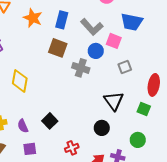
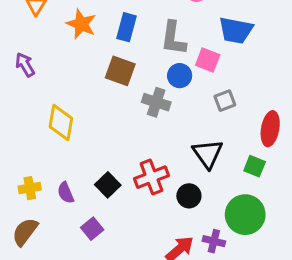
gray L-shape: (92, 27) -> (173, 38), turned 50
green circle: (138, 140) -> (245, 215), size x1.6
red cross: (72, 148) -> (151, 177), moved, size x1.5
purple square: (30, 149) -> (92, 229), moved, turned -32

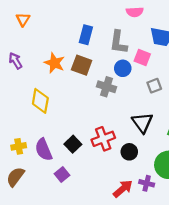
orange star: (81, 24) -> (54, 63), moved
purple semicircle: (66, 193) -> (44, 150), size x1.5

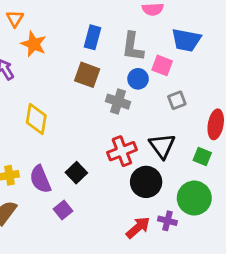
orange star: (54, 63) -> (34, 44), moved
red cross: (103, 139) -> (122, 151), moved
black circle: (129, 152) -> (146, 182), size x1.5

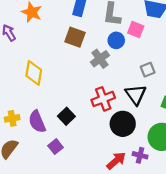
gray square: (177, 100) -> (148, 70), moved
gray cross: (118, 102) -> (100, 59), turned 36

